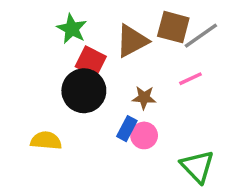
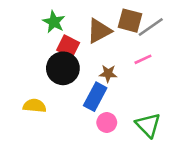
blue rectangle: (127, 129) -> (95, 97), size x1.5
pink circle: (144, 135) -> (107, 123), moved

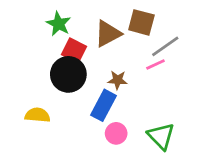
gray line: (151, 27) -> (165, 46), moved

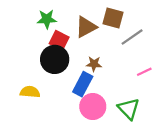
green star: (59, 24) -> (47, 19), turned -30
pink line: (155, 65) -> (144, 72), moved
pink circle: (116, 133) -> (93, 107), size x1.5

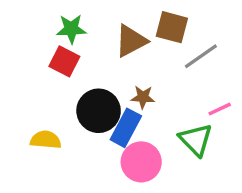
red square: (59, 40) -> (64, 61), moved
black circle: (55, 59) -> (99, 111), moved
green triangle: (129, 109) -> (196, 140), moved

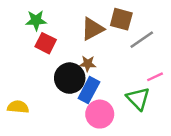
green star: (71, 29) -> (36, 20), moved
brown star: (143, 97) -> (88, 64), moved
yellow semicircle: (46, 140) -> (18, 107), moved

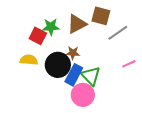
green star: (36, 20) -> (51, 27), moved
green triangle: (138, 98) -> (91, 76), moved
yellow semicircle: (18, 107) -> (29, 60), moved

